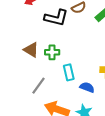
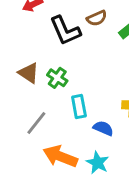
black L-shape: (56, 18) -> (65, 31), turned 50
green cross: (52, 52) -> (57, 78), turned 32

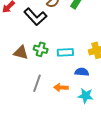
cyan rectangle: (79, 107) -> (65, 52), moved, turned -63
orange arrow: (60, 156) -> (61, 88), moved, size x0.6

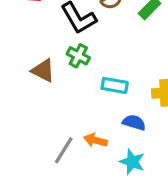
green cross: (41, 49) -> (78, 56), moved
gray line: (37, 83) -> (64, 150), moved

